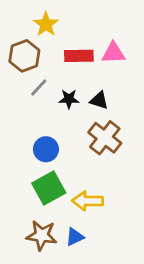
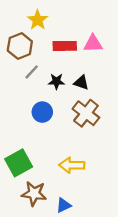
blue circle: (46, 149) -> (42, 112), moved
green square: (49, 188) -> (19, 163), moved
blue triangle: (75, 237) -> (64, 205), moved

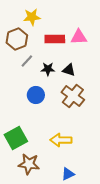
yellow star: (38, 20) -> (32, 17), turned 30
blue triangle: (64, 205) -> (68, 174), moved

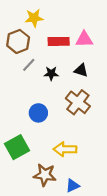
black triangle: (69, 70) -> (81, 70), moved
blue circle: (36, 95) -> (38, 113), moved
brown star: (29, 164) -> (45, 175), moved

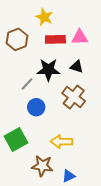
yellow star: (34, 18) -> (44, 17), moved, turned 30
gray line: (29, 65) -> (27, 84), moved
black star: (51, 73) -> (48, 70), size x1.6

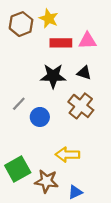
brown hexagon: (17, 39) -> (21, 24), moved
gray line: (27, 84) -> (19, 104), moved
green square: (16, 140) -> (18, 169), moved

